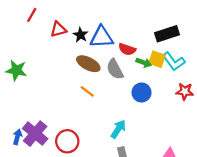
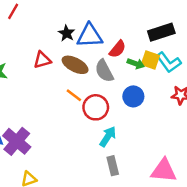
red triangle: (58, 29) -> (42, 60), moved
red semicircle: (127, 49) -> (118, 49), turned -70
red circle: (67, 141) -> (96, 107), moved

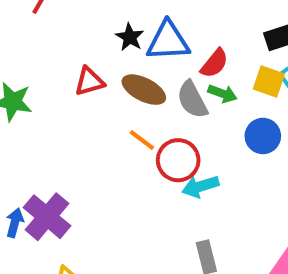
green arrow: (136, 64) -> (223, 94), moved
blue circle: (133, 96) -> (263, 136), moved
cyan arrow: (108, 136) -> (200, 186), moved, turned -140

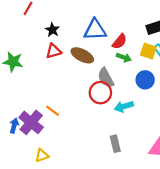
black star: (130, 37) -> (52, 30), moved
gray semicircle: (192, 100) -> (106, 78), moved
orange line: (142, 140) -> (52, 111), moved
cyan arrow: (200, 186) -> (124, 106), moved

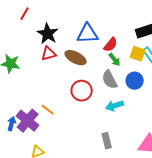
black star: (52, 30) -> (48, 34), size x1.5
green arrow: (124, 57) -> (115, 60), turned 32
gray semicircle: (106, 78) -> (110, 80), moved
red circle: (100, 93) -> (82, 91), moved

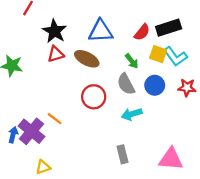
red semicircle: (111, 45) -> (142, 32), moved

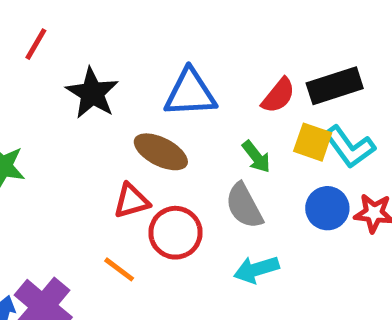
red triangle: (56, 54) -> (131, 201), moved
blue circle: (155, 85) -> (327, 208), moved
orange line: (55, 119) -> (119, 269), moved

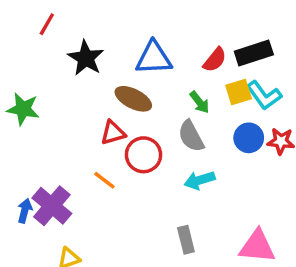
yellow square: (313, 142) -> (239, 92), turned -36

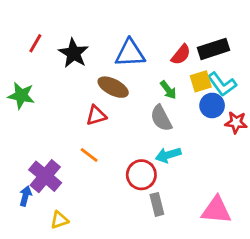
red line: (47, 24) -> (35, 43), moved
blue circle: (249, 138) -> (212, 105), moved
red circle: (144, 155) -> (141, 175), moved
blue arrow: (25, 211) -> (25, 196), moved

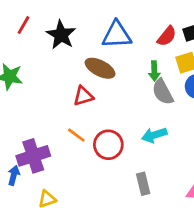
green arrow: (168, 90) -> (154, 71), turned 36
gray semicircle: (161, 118) -> (163, 92), moved
red circle: (141, 175) -> (108, 145), moved
purple cross: (45, 176) -> (33, 156), turned 32

